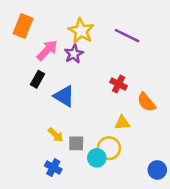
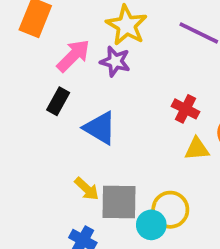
purple star: (74, 54) -> (115, 61), turned -30
yellow triangle: (122, 123) -> (197, 149), moved
gray square: (76, 143) -> (119, 202), size x1.5

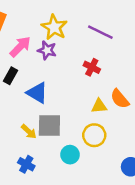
red cross: (185, 109) -> (92, 67), moved
gray square: (119, 202) -> (49, 126), moved
yellow circle: (170, 210) -> (94, 135), moved

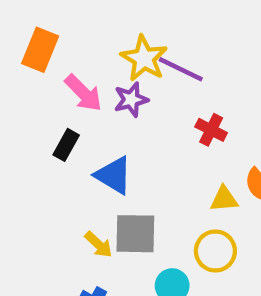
purple line: (100, 32) -> (181, 69), moved
pink arrow: (20, 47) -> (83, 93), turned 90
purple star: (47, 50) -> (131, 100), turned -30

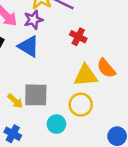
blue triangle: (114, 175) -> (29, 46), moved
yellow triangle: (224, 199) -> (86, 76), size x1.5

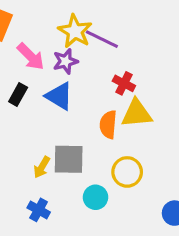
orange semicircle: (106, 68) -> (108, 125), moved, turned 45
yellow triangle: (86, 76) -> (137, 113), moved
yellow arrow: (15, 101) -> (42, 167), turned 77

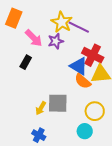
red cross: (124, 83) -> (93, 55), size x1.5
blue triangle: (59, 96) -> (79, 66), moved
orange semicircle: (108, 125) -> (83, 81), turned -54
cyan circle: (96, 197) -> (85, 131), moved

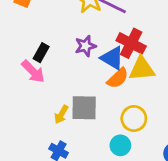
pink arrow: (34, 38) -> (33, 71), moved
purple star: (56, 41) -> (85, 46), moved
orange semicircle: (83, 81) -> (118, 78), turned -84

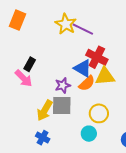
purple star: (85, 46) -> (63, 85), moved
yellow arrow: (61, 114) -> (45, 110), size x1.5

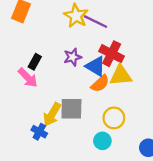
purple star: (63, 85) -> (73, 57), moved
blue cross: (43, 138) -> (39, 132), moved

